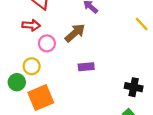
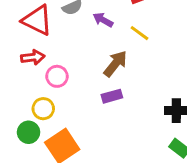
yellow line: (142, 24) -> (140, 33), moved
brown arrow: (75, 33) -> (115, 64), moved

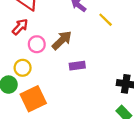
red arrow: (33, 57) -> (20, 27), turned -48
brown arrow: (115, 64) -> (62, 40), moved

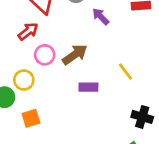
yellow line: (106, 20) -> (125, 71), moved
orange square: (33, 99) -> (31, 118), size x0.6

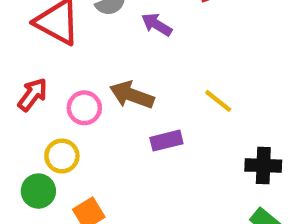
red arrow: (28, 31) -> (32, 95), moved
brown arrow: (75, 55) -> (132, 95), turned -110

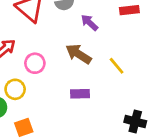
brown arrow: (132, 95) -> (78, 54), moved
yellow line: (218, 101) -> (117, 66), moved

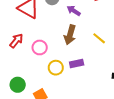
brown arrow: (78, 54) -> (70, 35), turned -96
yellow circle: (15, 89) -> (56, 68), moved

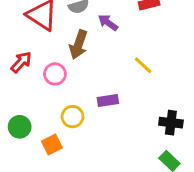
brown arrow: (70, 35) -> (79, 45), moved
yellow circle: (56, 68) -> (73, 117), moved

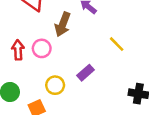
red arrow: (21, 62) -> (18, 50), moved, turned -48
purple rectangle: (108, 100) -> (86, 73), turned -35

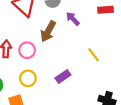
yellow circle: (55, 85) -> (28, 78), moved

